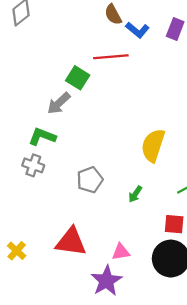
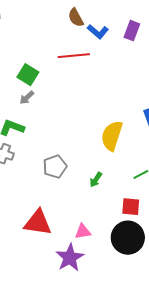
green square: (78, 78) -> (28, 75), moved
gray arrow: (59, 103) -> (27, 98), size x0.7

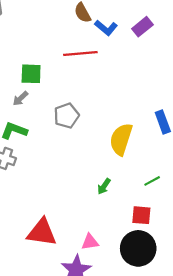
purple rectangle: (132, 31) -> (142, 27), turned 30
green square: (28, 75) -> (31, 74), turned -30
gray arrow: (27, 98) -> (20, 98), moved
gray pentagon: (55, 167) -> (66, 116), moved

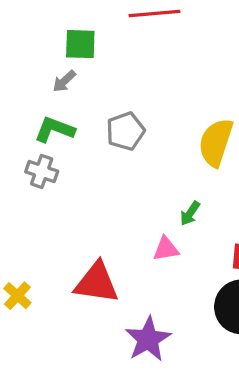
gray pentagon: (66, 116) -> (125, 131), moved
pink triangle: (90, 242) -> (166, 249), moved

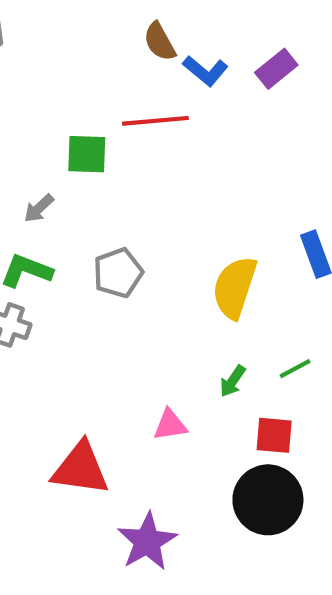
green square: (80, 44) -> (87, 154), moved
green arrow: (190, 213) -> (233, 381), moved

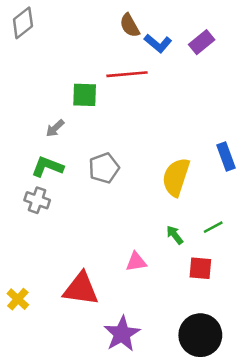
green arrow: (233, 381) -> (175, 235), turned 108
black circle: (268, 500) -> (200, 335), moved

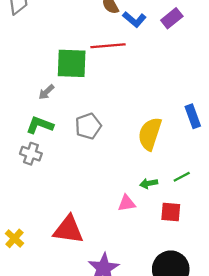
green square: (85, 95) -> (72, 63), size x1.4
green arrow: (175, 235) -> (149, 183), turned -63
pink triangle: (136, 262) -> (127, 203), moved

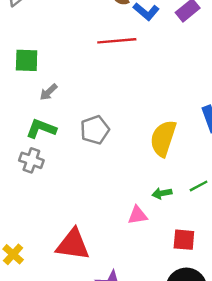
green square: (72, 63) -> (27, 60), moved, size x0.7
red square: (171, 212) -> (184, 240), moved

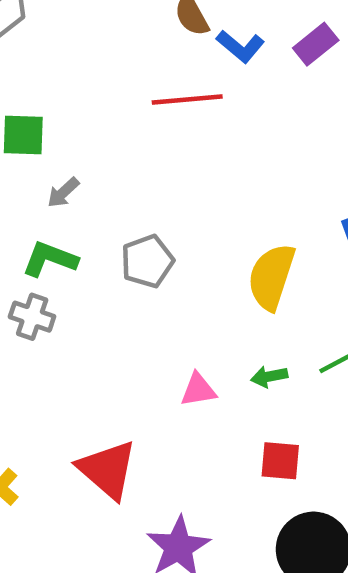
pink triangle: (138, 215) -> (198, 390), moved
red square: (184, 240) -> (280, 461), moved
red triangle: (73, 245) -> (107, 470), turned 33

